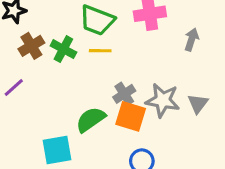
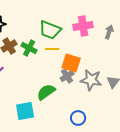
gray arrow: (191, 39) -> (109, 32), moved
orange square: (131, 116) -> (71, 63), moved

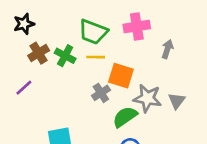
gray arrow: (109, 32) -> (167, 49), moved
gray cross: (67, 76) -> (101, 93), moved
green semicircle: (46, 92) -> (125, 117), moved

